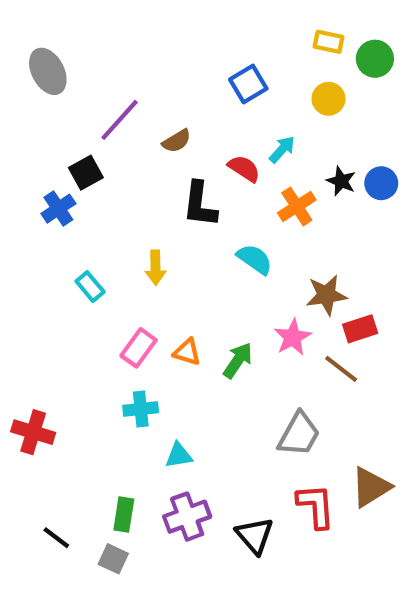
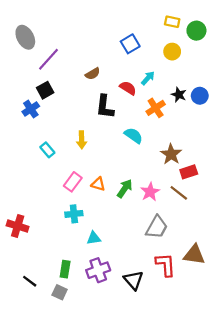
purple line: (120, 120) -> (48, 59), moved
brown star: (326, 295) -> (171, 154), turned -30
pink star: (293, 337) -> (150, 192), moved
brown triangle: (371, 487) -> (194, 255), turned 40

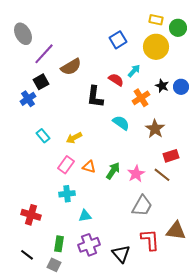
yellow circle: (172, 52) -> (156, 47), size x1.6
brown semicircle: (93, 74) -> (71, 67), moved, size x1.5
yellow arrow: (82, 140) -> (74, 138), moved, turned 63
brown star: (171, 154) -> (155, 129), moved
red cross: (18, 226) -> (31, 215), moved

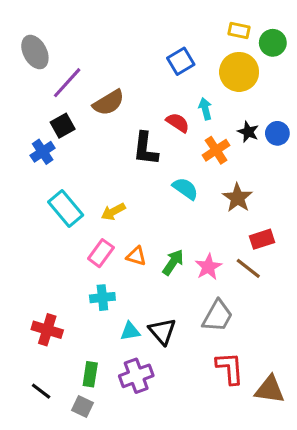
cyan arrow: (134, 71) -> (205, 109), turned -56
cyan rectangle: (43, 136) -> (66, 209), size x1.6
brown triangle: (176, 231) -> (270, 390), moved
black triangle: (121, 254) -> (162, 331), moved

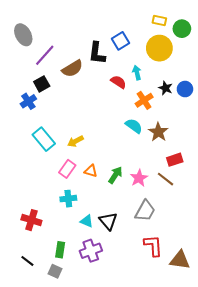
black L-shape: (145, 149) -> (97, 53), moved
cyan semicircle: (185, 189) -> (134, 126), moved
cyan triangle: (130, 331) -> (87, 221), turned 32

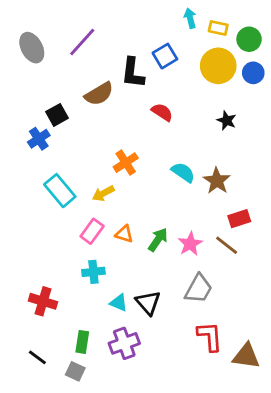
purple line: (45, 55) -> (82, 42), moved
cyan arrow: (137, 73) -> (190, 18), moved
blue circle: (185, 89) -> (253, 73), moved
orange cross: (144, 100) -> (126, 163), moved

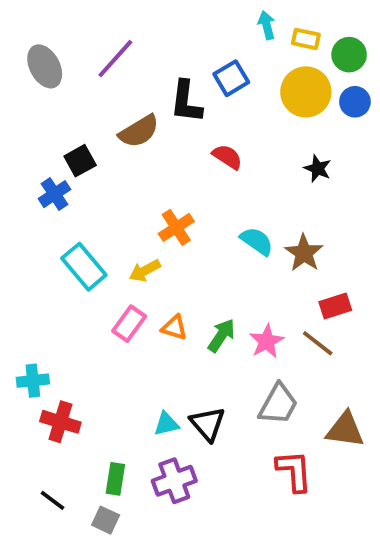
cyan cross: (93, 272) -> (33, 381), moved
cyan triangle: (119, 303) -> (166, 424), turned -36
brown triangle: (246, 356) -> (345, 430), moved

